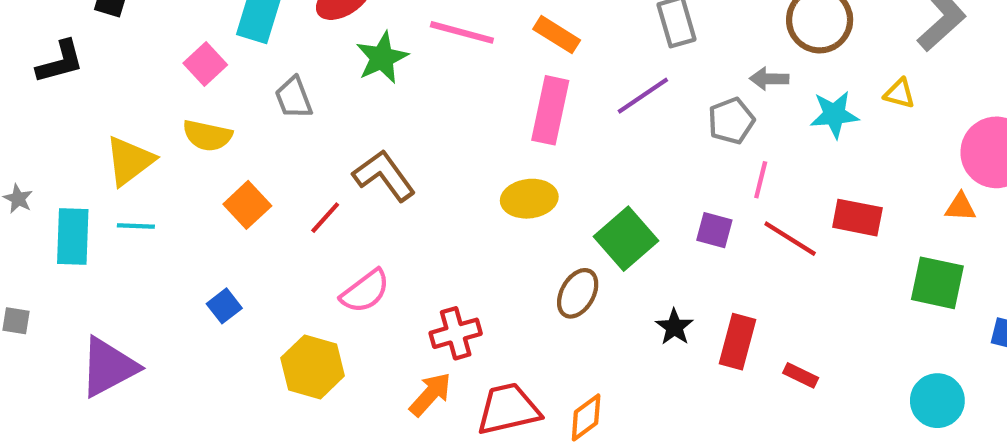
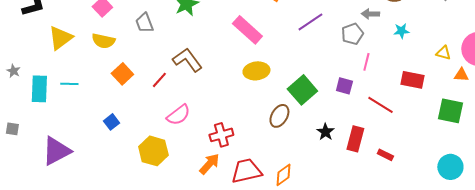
yellow triangle: (900, 93) -> (443, 53), moved
pink rectangle: (550, 110) -> (247, 30), moved, turned -60
cyan star: (834, 115) -> (401, 31), size x0.7
yellow triangle: (130, 161) -> (60, 38), moved
red line: (790, 239) -> (380, 105), moved

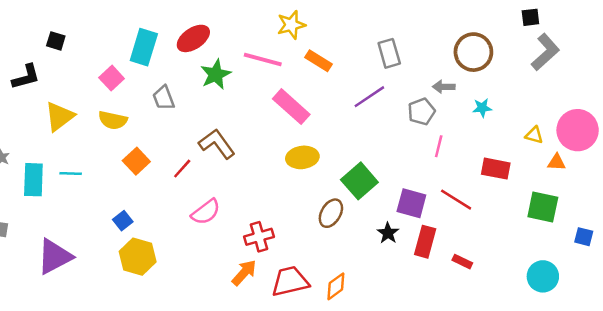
purple square: (344, 86) -> (411, 203), moved, size x1.4
yellow hexagon: (153, 151) -> (138, 257), moved

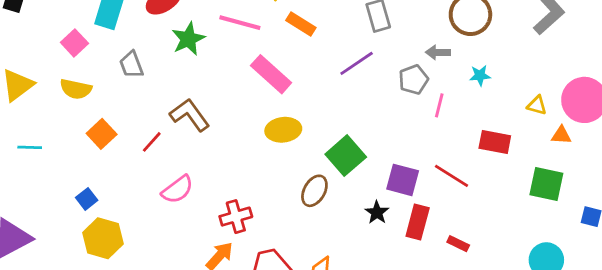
pink line: (439, 146) -> (439, 105), moved

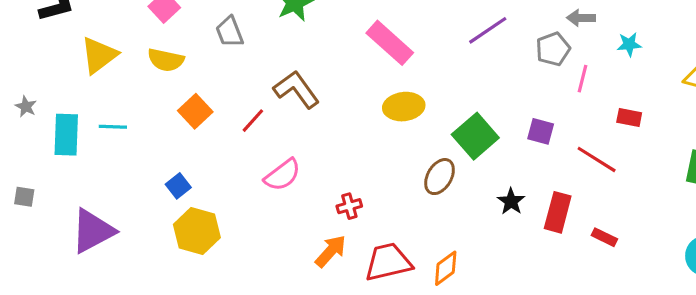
red rectangle: (495, 142) -> (629, 117), moved, size x0.7
purple square: (403, 180) -> (541, 131), moved, size x0.7
red cross: (236, 217) -> (349, 206), size x0.7

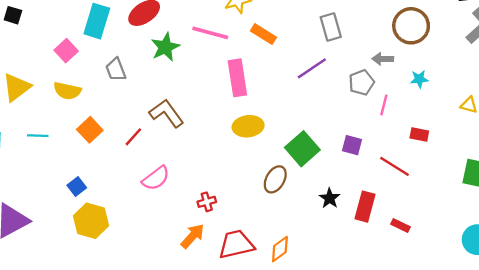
pink rectangle: (390, 43) -> (237, 78), turned 39
cyan line: (113, 127) -> (38, 136), moved

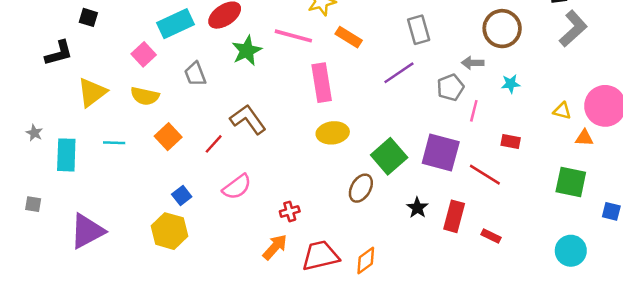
cyan rectangle: (97, 21) -> (176, 24), turned 48
purple square: (352, 145) -> (441, 153), size x1.8
blue square: (77, 186) -> (182, 195), moved

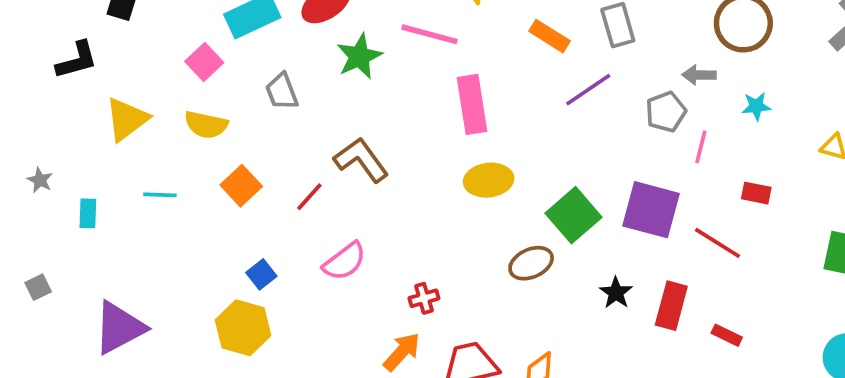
orange rectangle: (349, 37) -> (549, 36), moved
cyan rectangle: (66, 155) -> (88, 213), size x0.6
brown ellipse: (361, 188) -> (531, 263), turned 36
gray square: (33, 204) -> (38, 287), turned -35

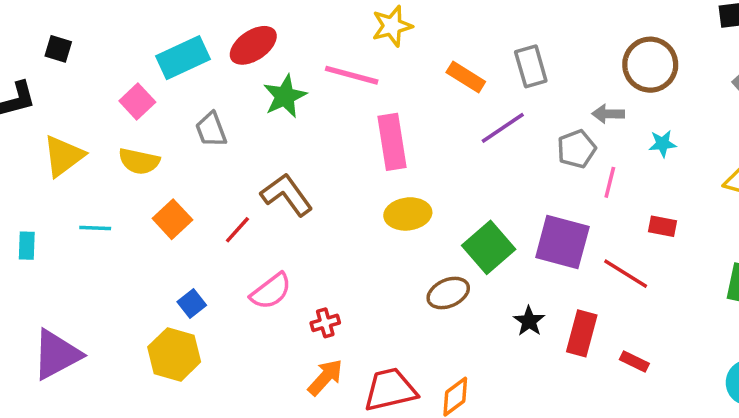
red cross: (424, 298) -> (325, 323), moved

